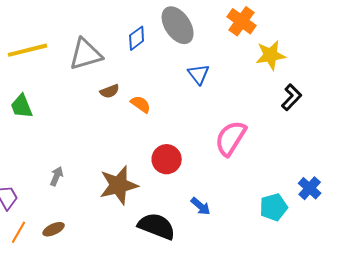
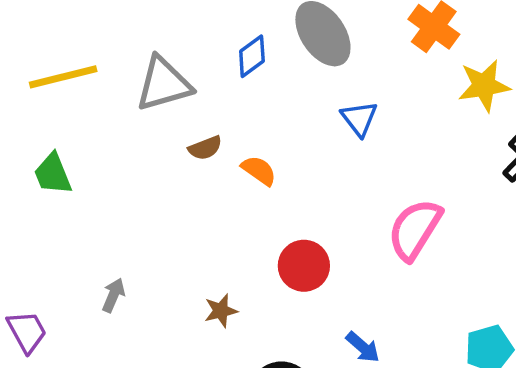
brown star: (119, 185) -> (221, 311), size x0.5

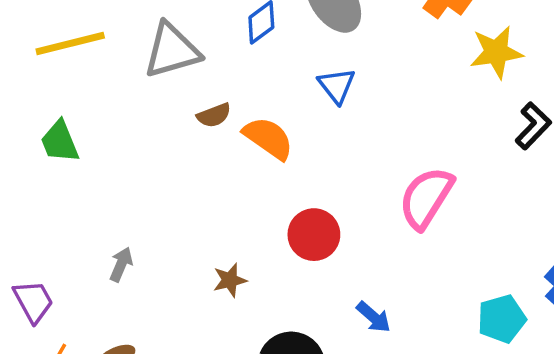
blue triangle: (359, 119) -> (337, 86), moved
orange semicircle: (259, 170) -> (268, 138), size x1.4

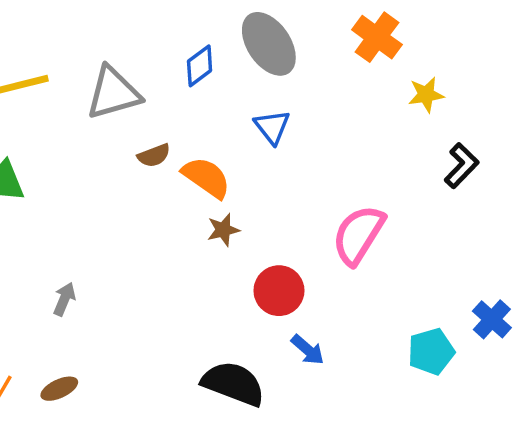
yellow star: (496, 52) -> (426, 95), size x0.7
red circle: (314, 235) -> (279, 291), moved
brown star: (230, 280) -> (223, 230), moved

